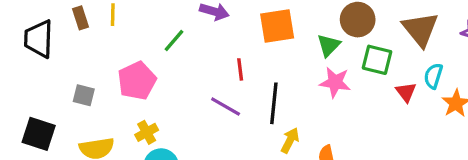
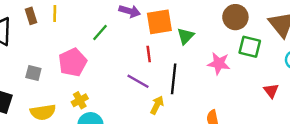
orange square: (277, 26) -> (159, 22), moved
green triangle: (329, 45) -> (186, 36), moved
red triangle: (406, 92) -> (271, 91), moved
yellow arrow: (290, 140) -> (157, 105), moved

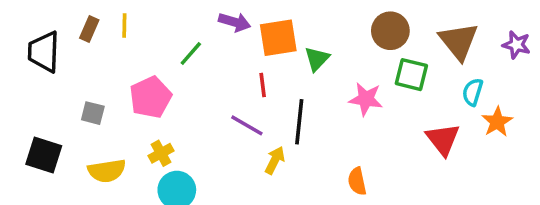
brown rectangle: (31, 16) -> (89, 29), turned 42
red triangle: (271, 91) -> (443, 139), size x1.5

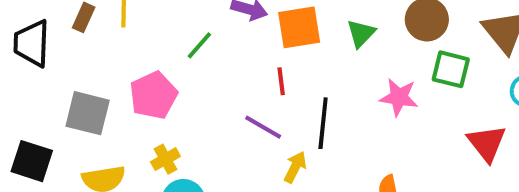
green triangle: (317, 59) -> (361, 33), moved
gray square: (93, 113) -> (88, 113), size x1.6

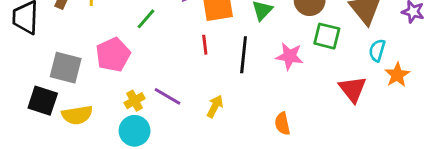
black line: (323, 123) -> (244, 55), moved
purple line: (263, 127) -> (168, 96), moved
yellow cross: (165, 159) -> (135, 101), moved
black square: (32, 161) -> (43, 101), moved

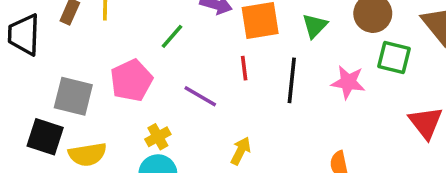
purple line: (168, 96) -> (200, 96), moved
yellow arrow: (215, 106) -> (241, 151), moved

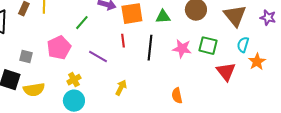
green triangle: (315, 26) -> (163, 17), turned 42
green square: (394, 57) -> (208, 46), moved
gray square: (73, 96) -> (26, 57), size x0.6

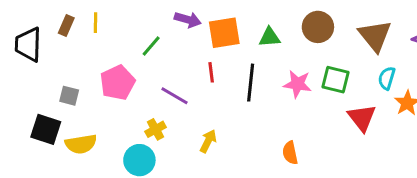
yellow cross: (74, 80) -> (156, 129), moved

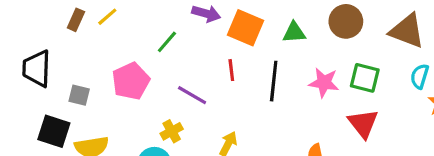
yellow line: (96, 23) -> (107, 17), turned 48
orange square: (224, 33) -> (245, 28), turned 32
brown triangle: (375, 36) -> (407, 31), turned -30
black trapezoid: (28, 45) -> (37, 68), moved
red triangle: (362, 118) -> (363, 123), moved

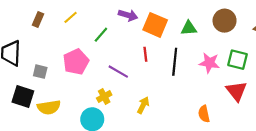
yellow line: (107, 17) -> (71, 17), moved

